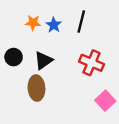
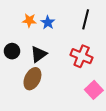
black line: (81, 22) -> (86, 19), moved
brown ellipse: (36, 88) -> (32, 79), turned 30

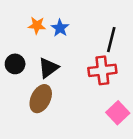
black line: (86, 19) -> (111, 40), moved
red cross: (82, 56) -> (102, 70), turned -30

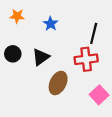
orange star: (37, 25) -> (17, 16), moved
brown ellipse: (41, 99) -> (58, 83), moved

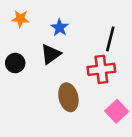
black triangle: (41, 57) -> (51, 54), moved
brown ellipse: (58, 83) -> (68, 97), turned -40

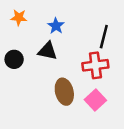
black triangle: (51, 54) -> (48, 51), turned 48
pink square: (117, 111) -> (95, 100), moved

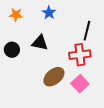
blue star: (56, 26) -> (49, 13), moved
brown ellipse: (64, 92) -> (54, 77), turned 65

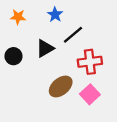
black line: (87, 31) -> (73, 35), moved, turned 36
black triangle: (40, 43) -> (45, 48), turned -42

